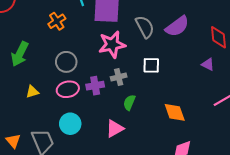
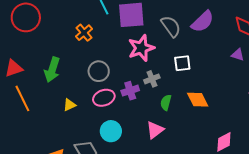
orange diamond: (175, 112) -> (198, 100), moved

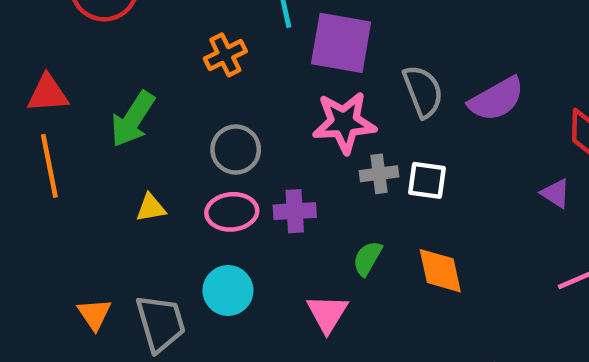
gray cross: (152, 79) -> (379, 174), moved
pink triangle: (155, 130) -> (327, 313), turned -36

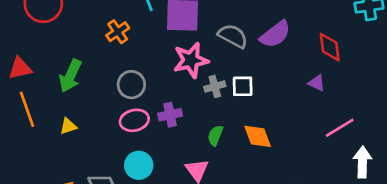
gray semicircle: (423, 91) -> (233, 36), turned -32
yellow triangle: (151, 208) -> (68, 126), moved

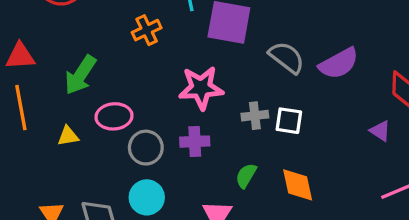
pink star: (191, 60) -> (201, 88), moved
gray circle: (131, 85) -> (146, 148), moved
pink ellipse: (134, 120) -> (114, 116), moved

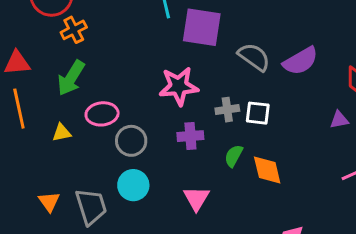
orange cross: (147, 30) -> (74, 30), moved
purple triangle: (380, 131) -> (339, 120), turned -42
purple cross: (195, 142) -> (190, 136), moved
green semicircle: (246, 176) -> (234, 156), moved

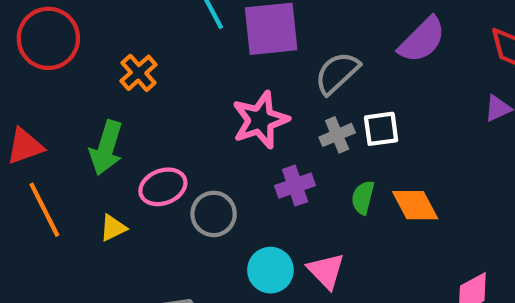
orange cross: (74, 30) -> (139, 73), moved
gray semicircle: (254, 57) -> (337, 73), moved, turned -64
cyan circle: (133, 185) -> (270, 270), moved

